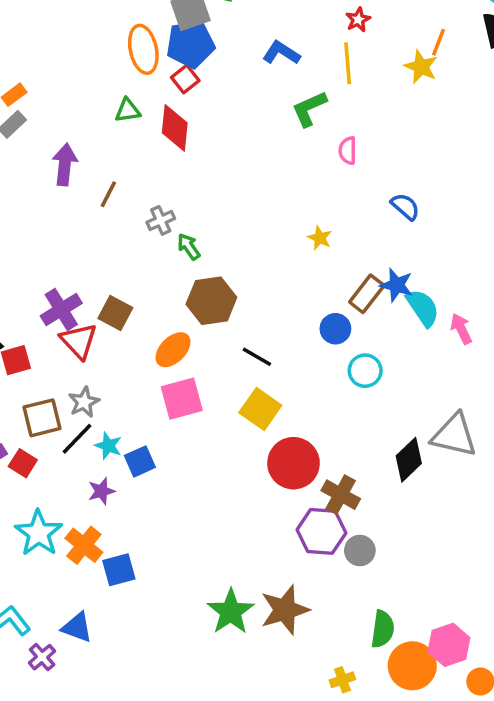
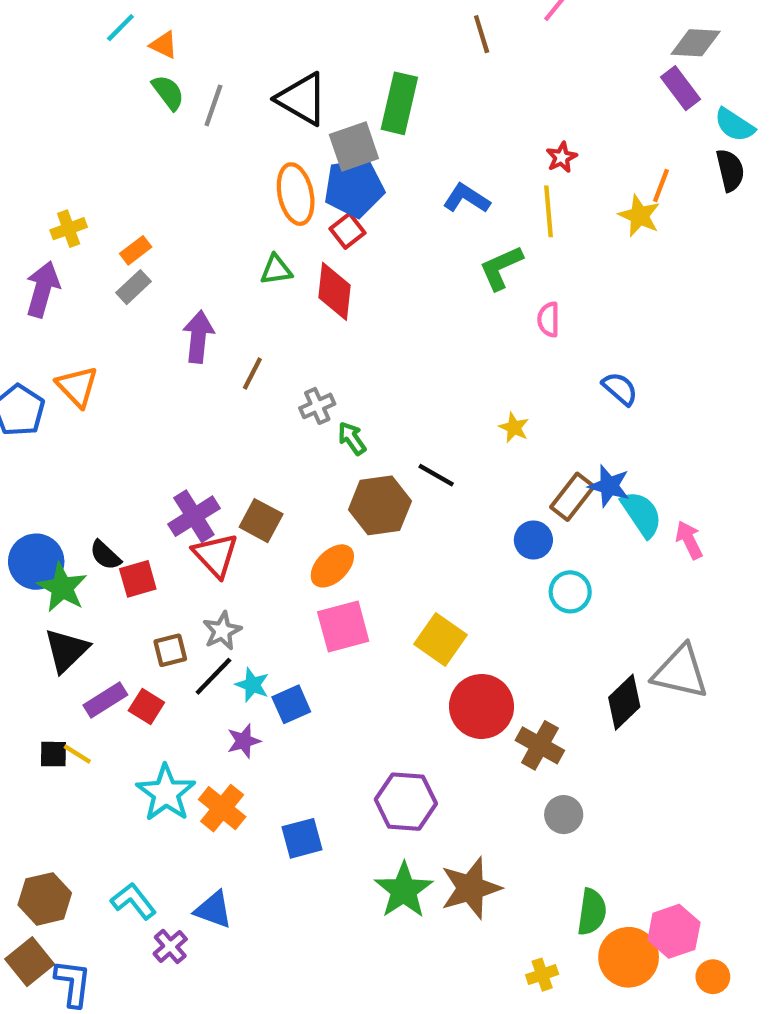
black line: (257, 357) -> (436, 475), moved
brown square: (42, 418) -> (170, 650), size x0.7
purple hexagon: (321, 531) -> (406, 802), moved
blue square: (119, 570) -> (302, 838), moved

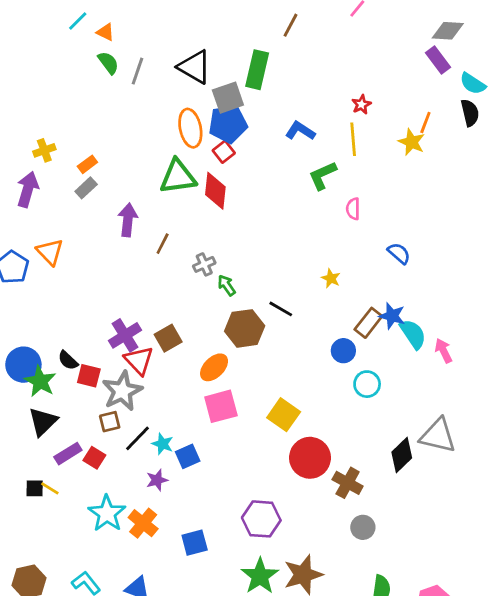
brown line: (482, 34) -> (291, 25), moved, turned 45
green triangle: (276, 270) -> (178, 177), size x1.8
brown square: (261, 521) -> (168, 338), turned 32
red square: (138, 579) -> (89, 376), turned 30
gray star: (222, 631) -> (122, 391), moved, size x1.6

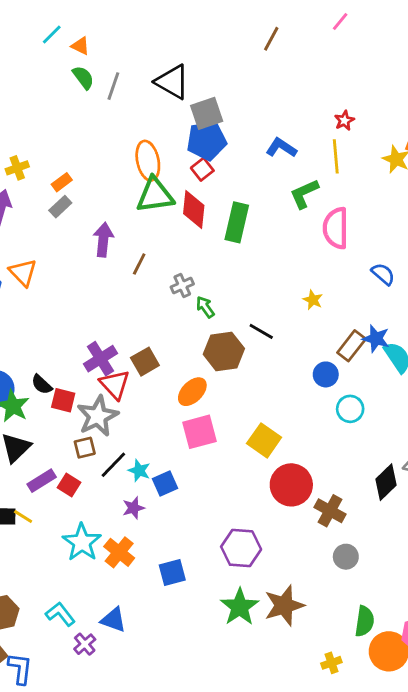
green rectangle: (257, 70) -> (237, 222), moved
orange ellipse: (190, 128) -> (148, 161), moved
pink semicircle: (353, 209) -> (336, 228), size x1.8

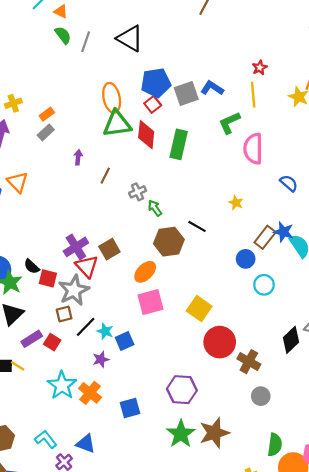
gray square: (207, 113) -> (186, 94), moved
purple arrow: (103, 240) -> (78, 157), size x0.6

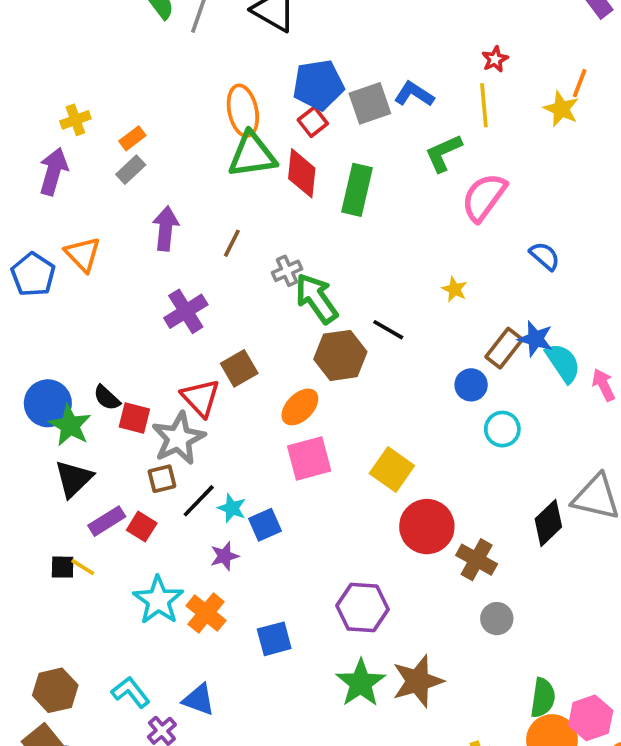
pink semicircle: (253, 149) -> (484, 197), turned 36
purple arrow: (78, 157) -> (166, 228), moved, size x1.6
green arrow: (155, 208) -> (316, 298), size x1.8
purple cross: (76, 247) -> (186, 311), moved
green semicircle: (275, 445) -> (543, 698), moved

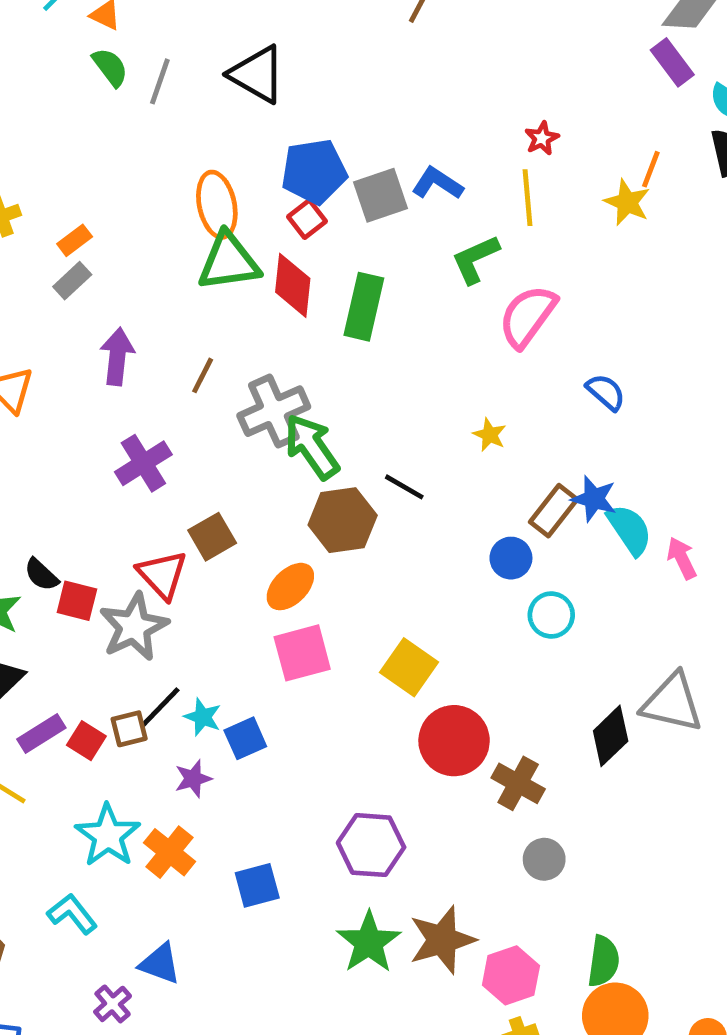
gray cross: (287, 271) -> (274, 411), size x1.8
brown square: (162, 479) -> (129, 729), moved
cyan L-shape: (131, 692) -> (72, 914), moved
pink hexagon: (591, 718) -> (511, 975), moved

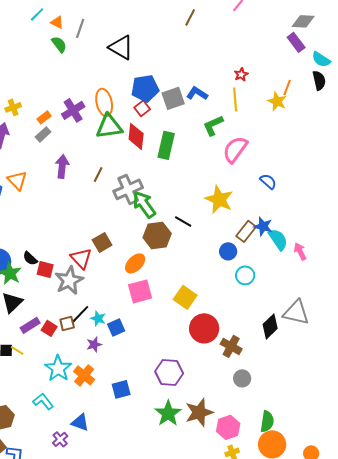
gray line: (160, 81) -> (80, 28), moved
yellow star: (490, 435) -> (219, 199), size x2.0
purple cross: (143, 463) -> (73, 110), moved

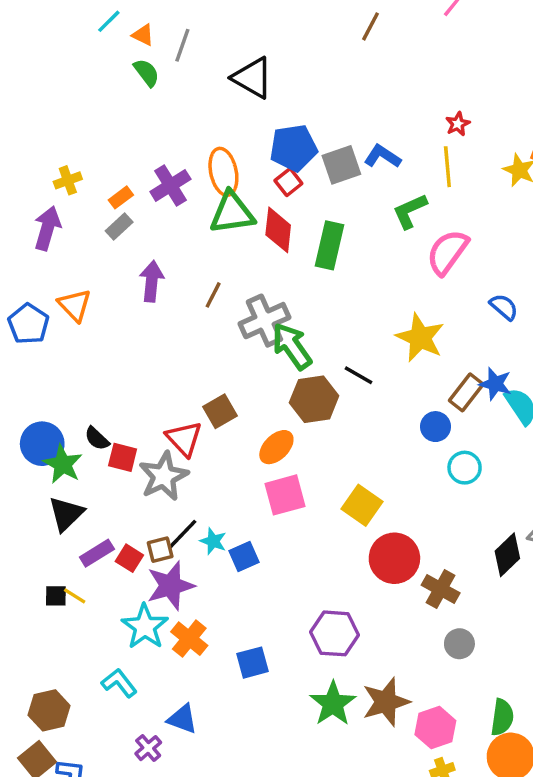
purple star: (94, 344) -> (170, 586), moved, size x1.8

